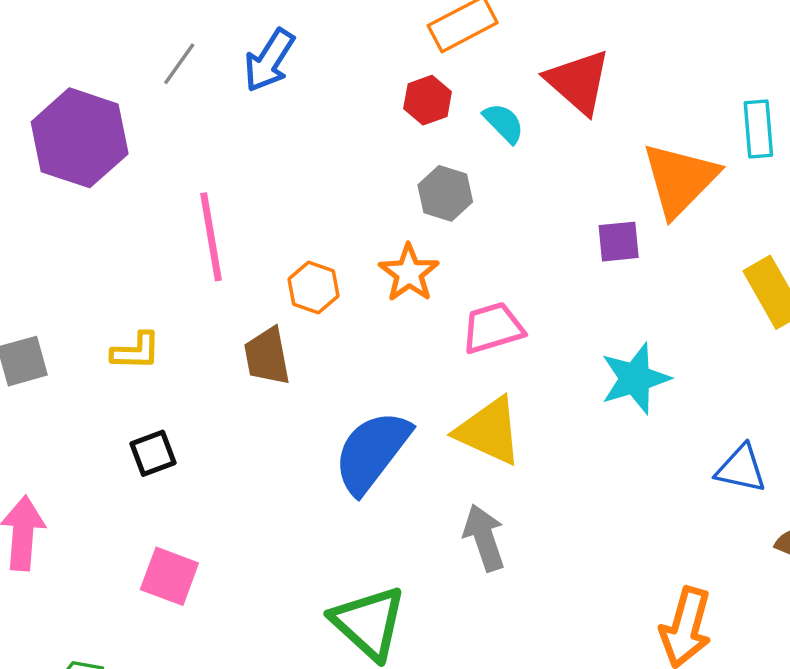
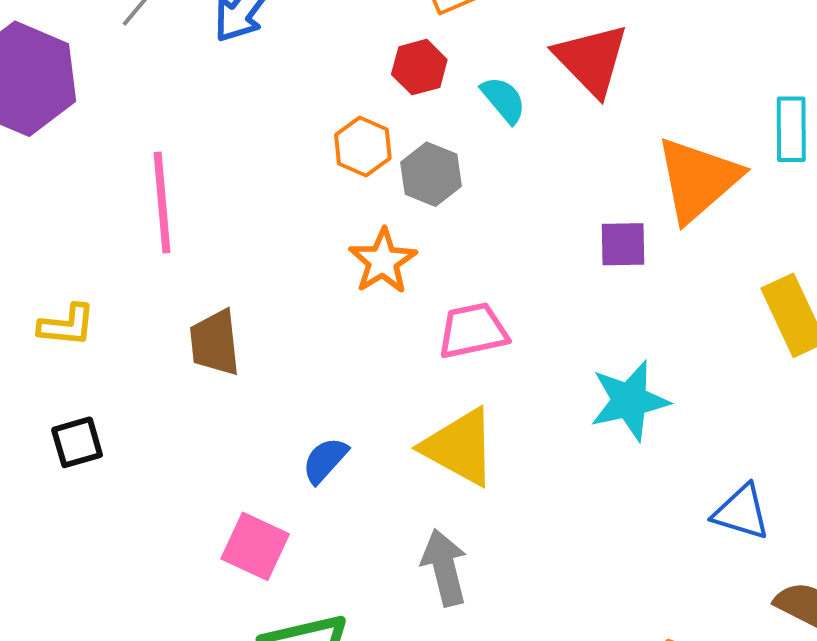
orange hexagon: (313, 287) -> (363, 147), moved
blue semicircle: (372, 452) -> (325, 460), size x0.5
pink square: (169, 576) -> (255, 546), moved

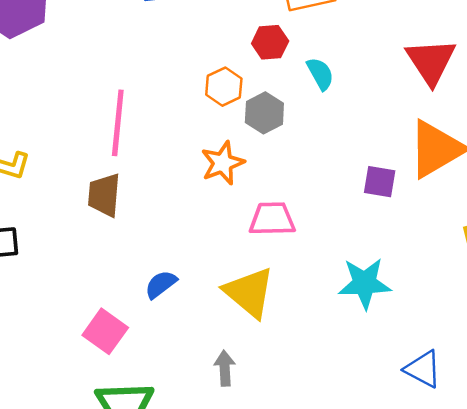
red triangle: (591, 60) -> (431, 61), moved
pink line: (162, 202) -> (118, 123), moved
gray arrow: (444, 567) -> (225, 368), size x0.7

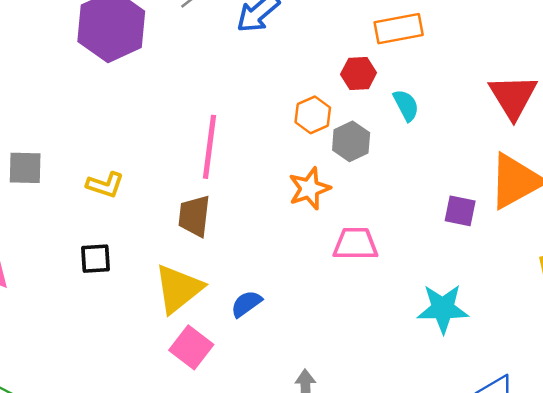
yellow triangle: (249, 292) -> (178, 289), moved, turned 40

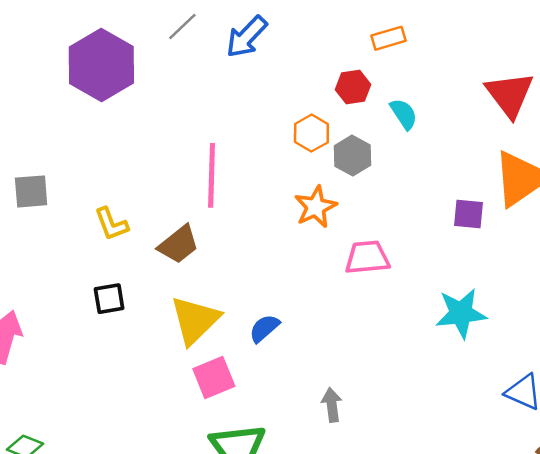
orange rectangle: (399, 29) -> (389, 38), size x0.7
gray square: (25, 168) -> (31, 191), moved
yellow L-shape: (105, 185) -> (111, 224), turned 57
brown trapezoid: (194, 216) -> (179, 244), moved, turned -129
pink square: (191, 347) -> (214, 377), turned 36

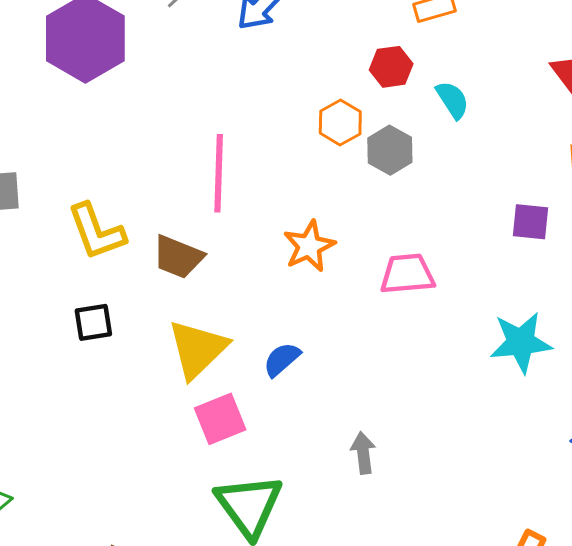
orange star: (316, 207) -> (309, 246), moved
yellow L-shape: (111, 224) -> (96, 232), size x1.4
brown trapezoid: (179, 244) -> (178, 257), turned 60

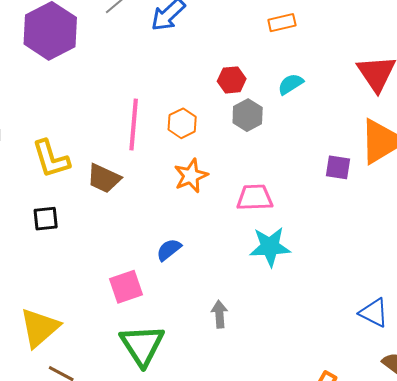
red hexagon: (391, 67) -> (232, 80), moved
cyan semicircle: (452, 100) -> (291, 84), turned -92
orange hexagon: (340, 122) -> (182, 123), moved
cyan star: (521, 342) -> (270, 247), moved
yellow triangle: (198, 349) -> (40, 328), moved

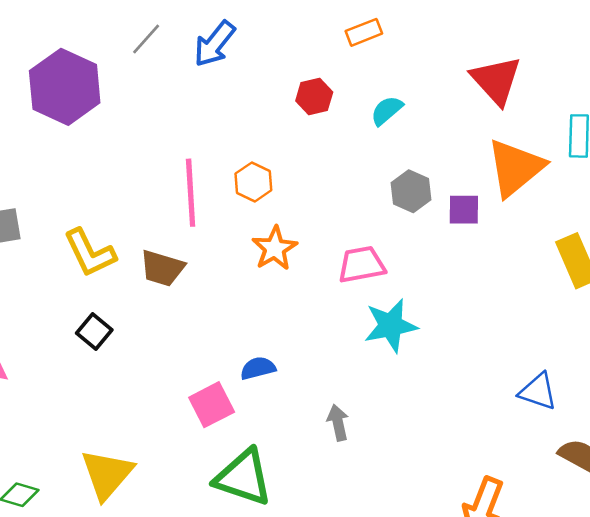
red hexagon: (232, 80) -> (314, 97), moved
gray hexagon: (248, 115) -> (411, 191), moved
black square: (46, 219) -> (94, 332), turned -36
blue semicircle: (169, 250) -> (258, 368), moved, turned 32
green triangle: (142, 345) -> (243, 477), turned -30

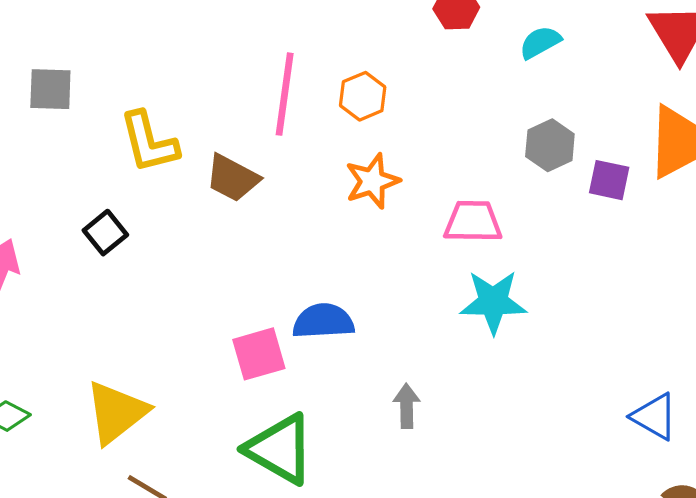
black square: (94, 332) -> (105, 233), moved
blue semicircle: (258, 368) -> (323, 321), size x1.4

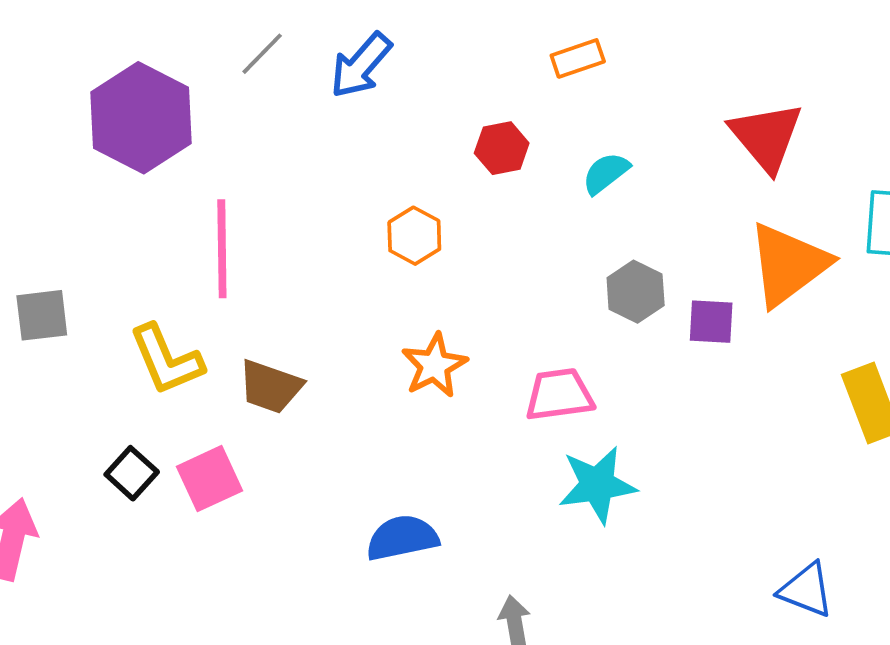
pink line: (285, 94) -> (222, 249), moved
orange hexagon: (363, 96) -> (414, 236), moved
pink square: (259, 354) -> (210, 479), moved

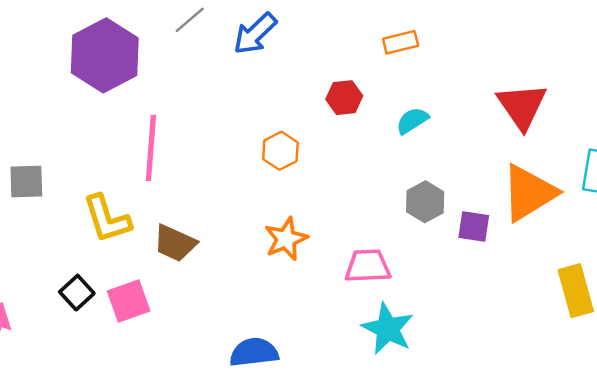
cyan star: (597, 485) -> (388, 329), turned 30

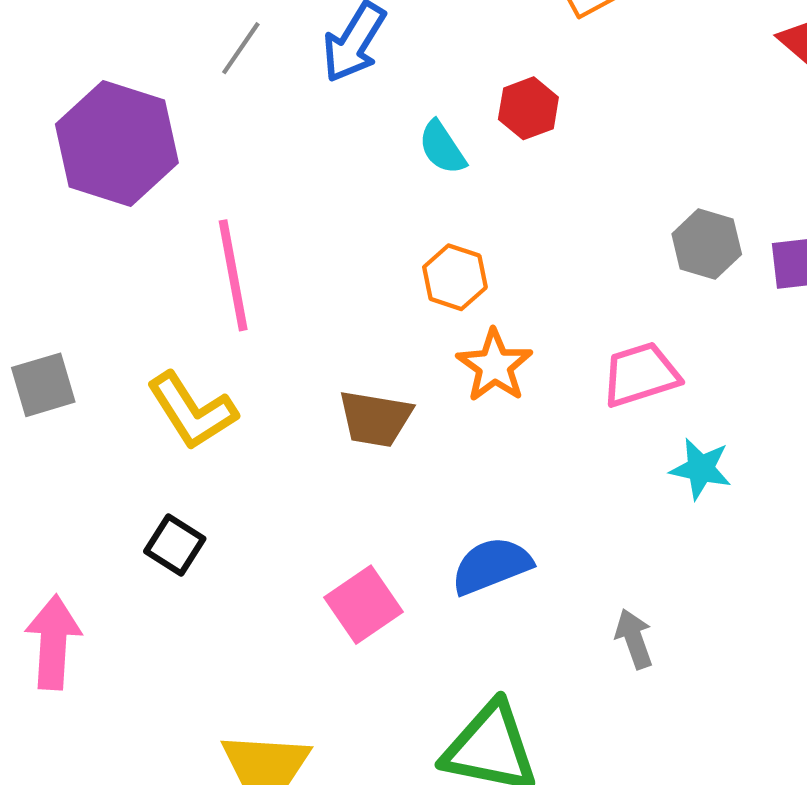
cyan semicircle: (412, 121) -> (442, 148), moved, turned -76
orange hexagon: (280, 151) -> (455, 277), moved
brown trapezoid: (175, 243) -> (375, 419), moved
pink square: (129, 301) -> (363, 605), moved
cyan star: (388, 329) -> (701, 469), size x0.7

